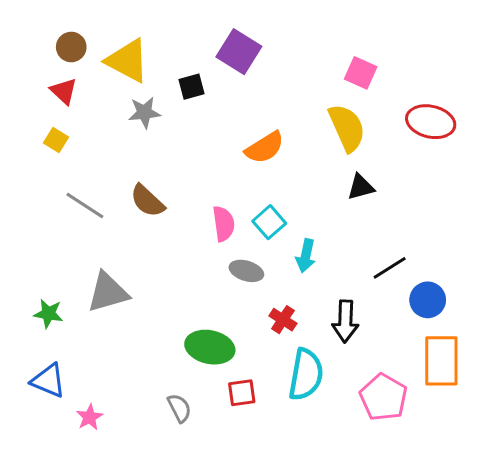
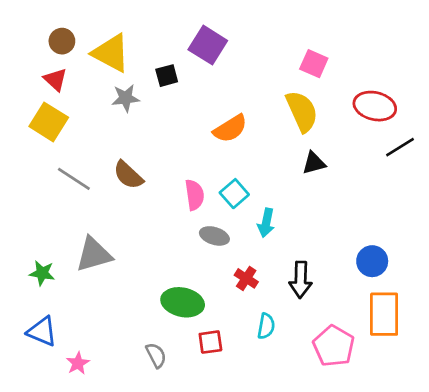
yellow square: (56, 140) -> (49, 122), size x1.8
black line: (390, 268) -> (400, 147), moved
cyan semicircle: (306, 375) -> (266, 326), size x0.6

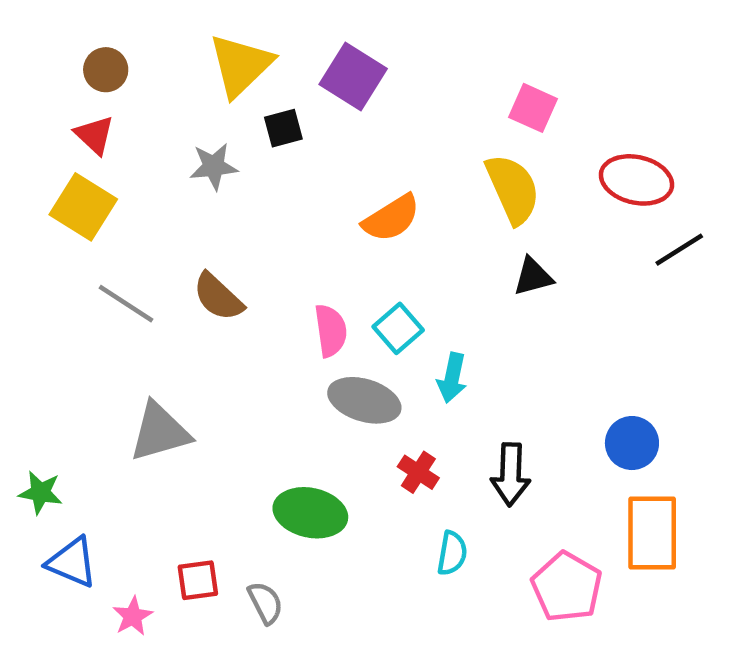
yellow triangle: (111, 53) -> (241, 65), moved, turned 48
gray ellipse: (214, 236) -> (364, 400), size x1.4
green star: (42, 273) -> (40, 493), moved
red square: (210, 342) -> (198, 580), moved

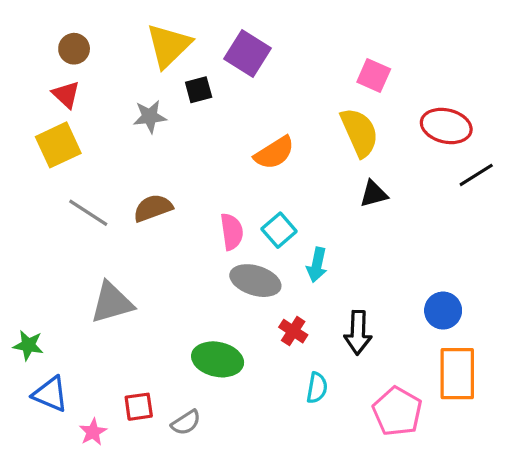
yellow square: (83, 207) -> (58, 145), turned 33
brown semicircle: (218, 297) -> (153, 208), turned 117
gray semicircle: (265, 603) -> (186, 422), turned 84

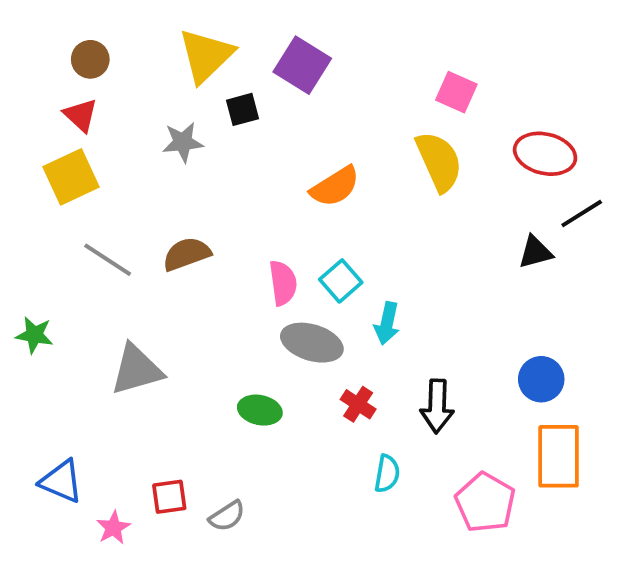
black triangle: (374, 194) -> (535, 252), moved
green star: (28, 345) -> (34, 335), moved
green ellipse: (218, 359) -> (260, 410), moved, size x0.7

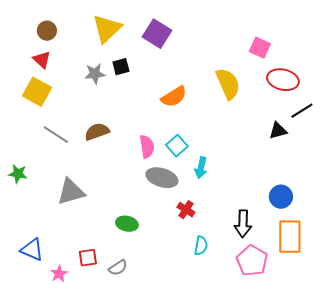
pink square: (456, 92) -> (260, 48), moved
black square: (242, 109) -> (121, 67), moved
yellow square: (71, 177) -> (37, 92), turned -36
black arrow: (437, 406) -> (243, 224), moved
green ellipse: (260, 410) -> (127, 224), moved

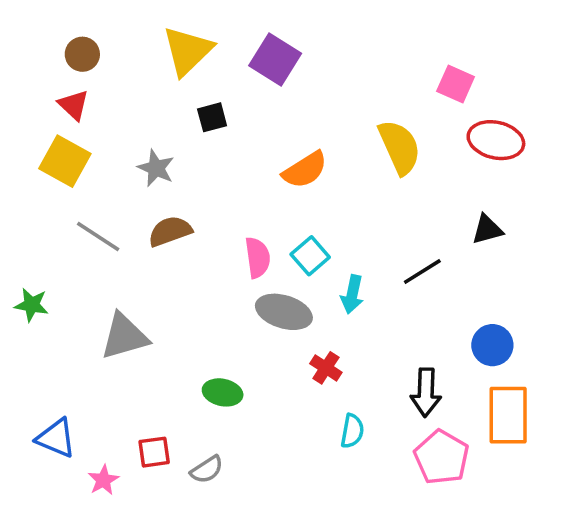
gray star: (95, 74) -> (156, 168), moved, turned 30
black line: (302, 111) -> (422, 272), moved

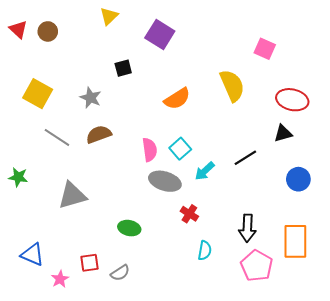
yellow triangle: (187, 51) -> (109, 16), moved, size x0.6
red triangle: (74, 105) -> (18, 29), moved
red ellipse: (496, 140) -> (292, 100), moved
cyan arrow: (352, 294) -> (205, 171), turned 35
blue circle: (492, 345) -> (298, 179), moved

